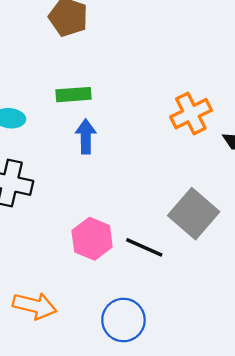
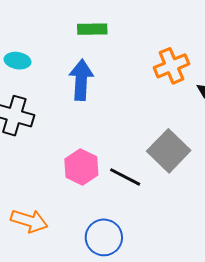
green rectangle: (74, 95) -> (92, 29), moved
blue arrow: (86, 136) -> (81, 80), size x1.4

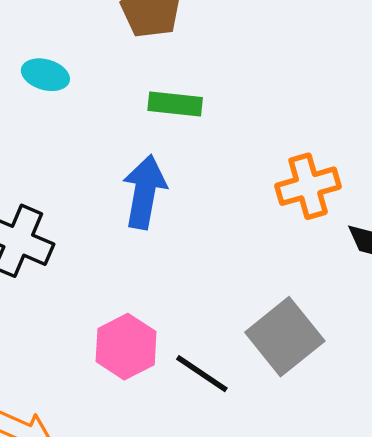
cyan ellipse: (18, 61) -> (45, 75), moved

